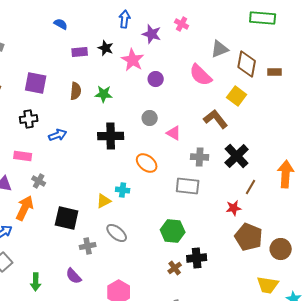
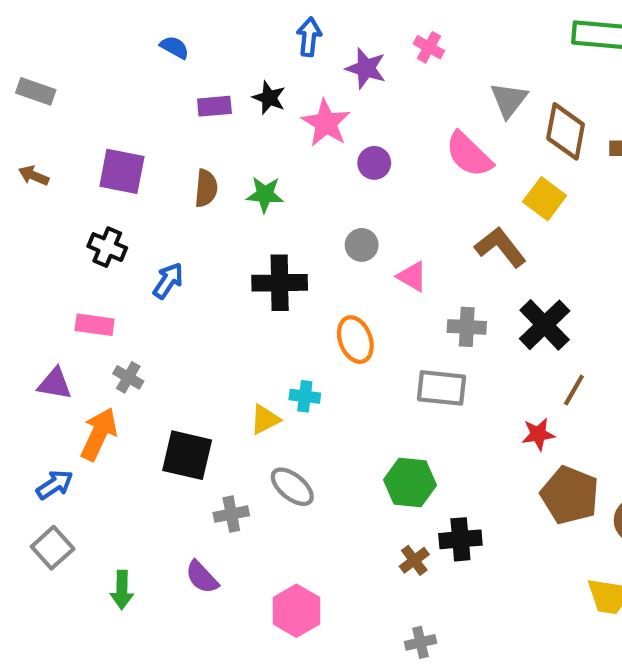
gray triangle: (220, 49) -> (509, 100), turned -30
black cross: (29, 119) -> (107, 247), turned 30
blue arrow: (58, 135) -> (168, 281), turned -36
orange ellipse: (147, 163) -> (355, 340), turned 30

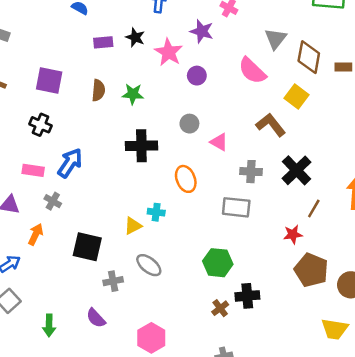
purple star: (366, 68) -> (202, 31), moved
blue arrow: (168, 281) -> (70, 163), moved, size x1.4
orange arrow: (99, 434) -> (36, 234), size x0.7

